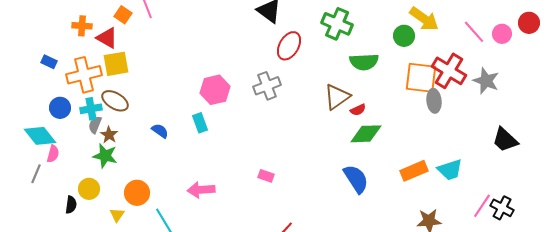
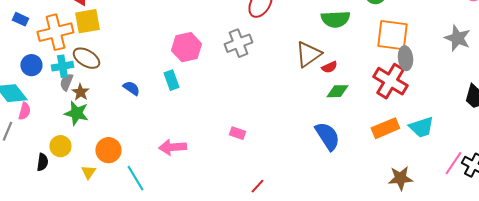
red cross: (449, 71) -> (390, 81), moved
green diamond: (366, 134) -> (337, 91), size x0.7

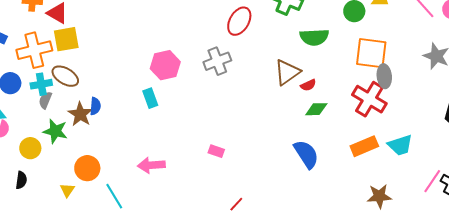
blue semicircle: (131, 88) -> (95, 106), moved, turned 60
brown star: (80, 92) -> (80, 114), moved, size x1.4
yellow circle: (60, 146) -> (30, 148), moved

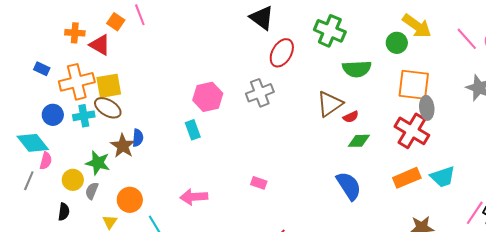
yellow square: (66, 39) -> (109, 86), moved
gray semicircle: (45, 100) -> (92, 191), moved

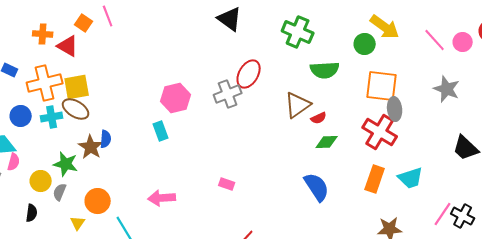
red ellipse: (282, 53) -> (249, 74), moved
orange rectangle: (407, 178) -> (375, 179), turned -48

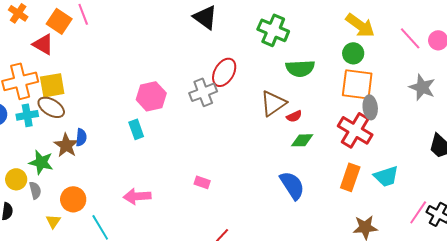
orange square: (84, 23) -> (59, 21), size x1.4
orange cross: (43, 34) -> (18, 13), moved, turned 30
green circle: (365, 44) -> (353, 53), moved
gray semicircle: (60, 192) -> (35, 190), turned 144

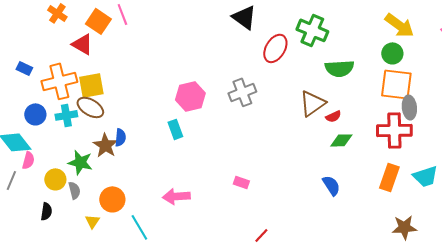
red ellipse: (224, 72) -> (275, 48), moved
red cross: (355, 130) -> (394, 130), turned -32
blue semicircle: (292, 185) -> (331, 185), size x0.7

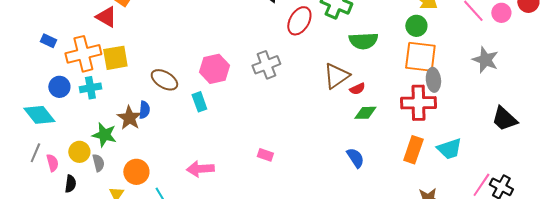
brown ellipse: (90, 107) -> (164, 80), moved
pink semicircle: (28, 160) -> (52, 163), moved, turned -30

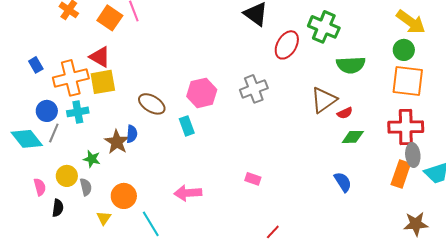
red triangle: (106, 17) -> (100, 57), moved
blue rectangle: (48, 41) -> (36, 65), turned 35
gray ellipse: (433, 80) -> (413, 155), moved
green star: (104, 135) -> (92, 159), size x0.7
gray line: (35, 153) -> (54, 133), moved

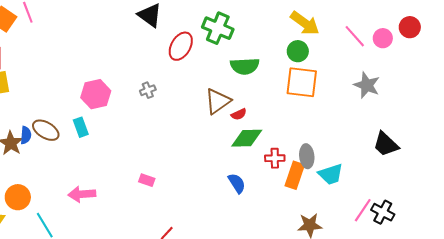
gray cross: (254, 89) -> (148, 90), size x0.6
brown ellipse: (152, 104) -> (46, 130), moved
red cross: (406, 127) -> (275, 158), moved, size x0.6
green diamond: (353, 137) -> (247, 138), size x1.4

